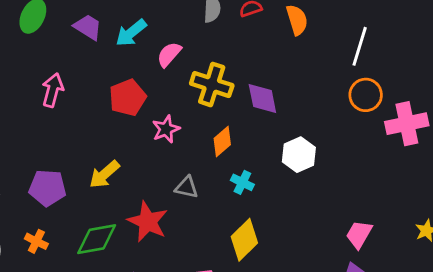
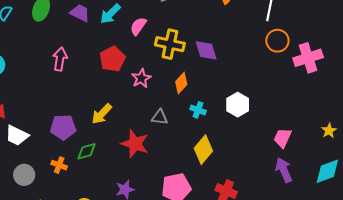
white hexagon: (299, 155) -> (238, 105), moved
green diamond: (97, 239) -> (87, 151), moved, size x0.7

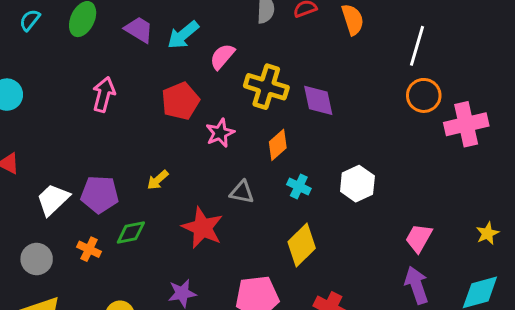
yellow arrow: (102, 114) -> (158, 180), size x0.7
white trapezoid: (17, 135) -> (53, 200), moved, turned 105

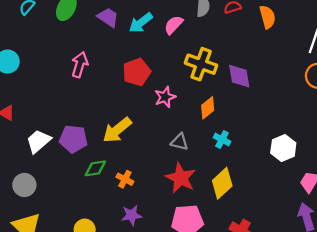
pink semicircle: (222, 57) -> (174, 25), moved
yellow arrow: (158, 180) -> (117, 130), size x1.8
white hexagon: (357, 184) -> (283, 148), moved
red star: (202, 228) -> (181, 178), moved
orange cross: (89, 249) -> (125, 179), moved

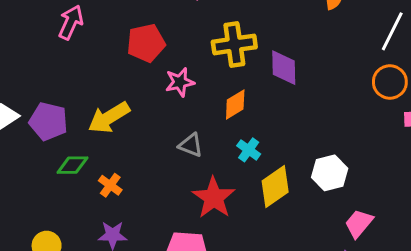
yellow cross: (201, 64) -> (234, 44), turned -36
red star: (181, 178) -> (214, 198), moved
yellow diamond: (222, 183) -> (275, 187), moved

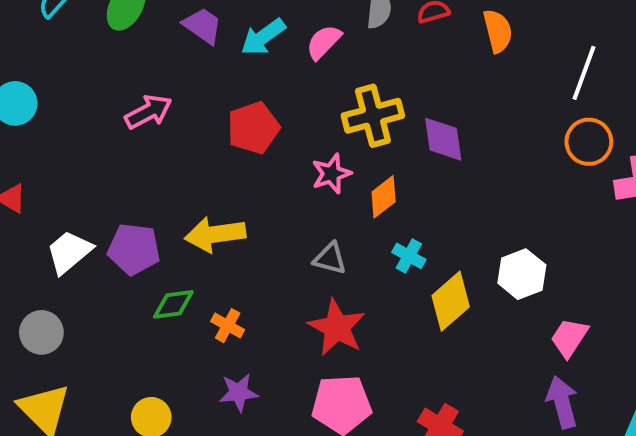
pink arrow: (71, 22) -> (148, 112), turned 44
pink star: (180, 82) -> (331, 174), moved
yellow arrow: (109, 118) -> (215, 234), turned 30
red star: (214, 198) -> (337, 327), moved

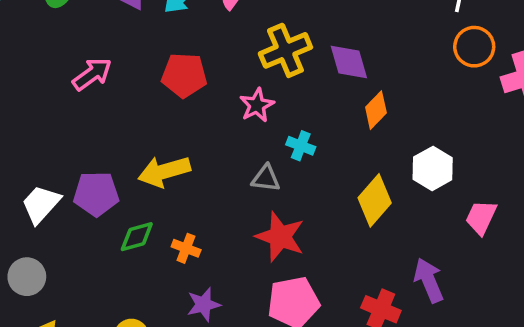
red pentagon: (253, 128) -> (184, 75), turned 30
orange diamond: (384, 197) -> (376, 110), moved
cyan cross: (409, 256) -> (301, 146), moved
purple arrow: (562, 402) -> (429, 280), moved

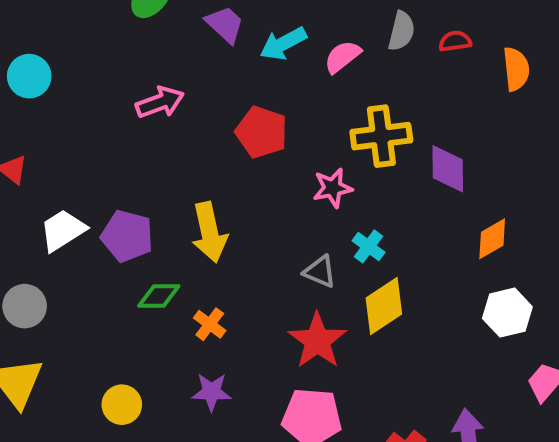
orange diamond: (376, 110) -> (492, 239), moved
yellow arrow: (164, 171) -> (209, 232), turned -102
yellow diamond: (375, 200) -> (384, 306), moved

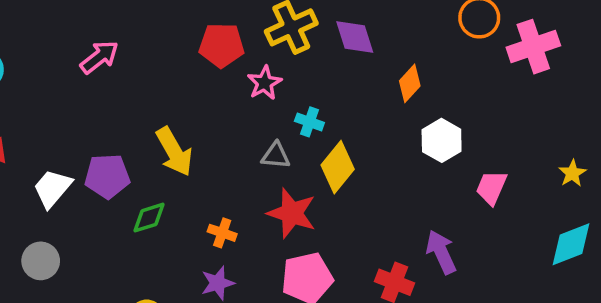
red pentagon: (262, 132) -> (221, 45), moved
orange cross: (210, 324) -> (222, 233), moved

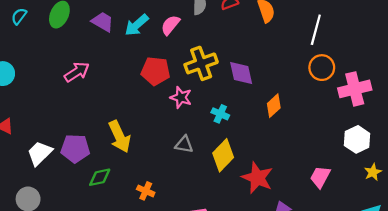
pink star: (264, 83) -> (181, 97), turned -30
cyan cross: (309, 122) -> (220, 114), moved
white hexagon: (442, 140) -> (357, 139), moved
red star: (292, 213) -> (257, 178), moved

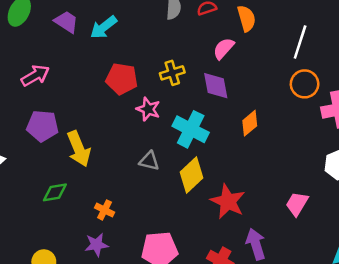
pink semicircle: (170, 25) -> (224, 48), moved
yellow cross: (201, 63) -> (172, 73), size x0.7
cyan cross: (220, 114) -> (191, 129), size x1.8
purple pentagon: (75, 149) -> (42, 126), moved

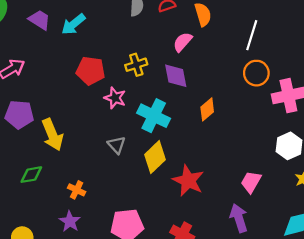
gray triangle: (149, 161) -> (117, 145), turned 36
purple arrow: (256, 244) -> (239, 218), moved
purple star: (97, 245) -> (70, 221), turned -30

